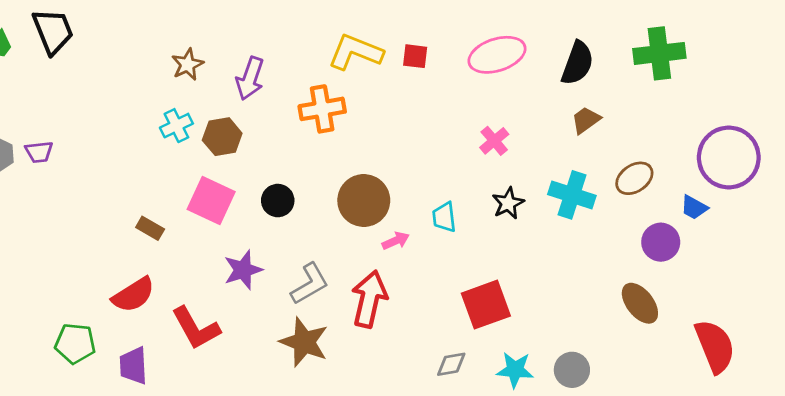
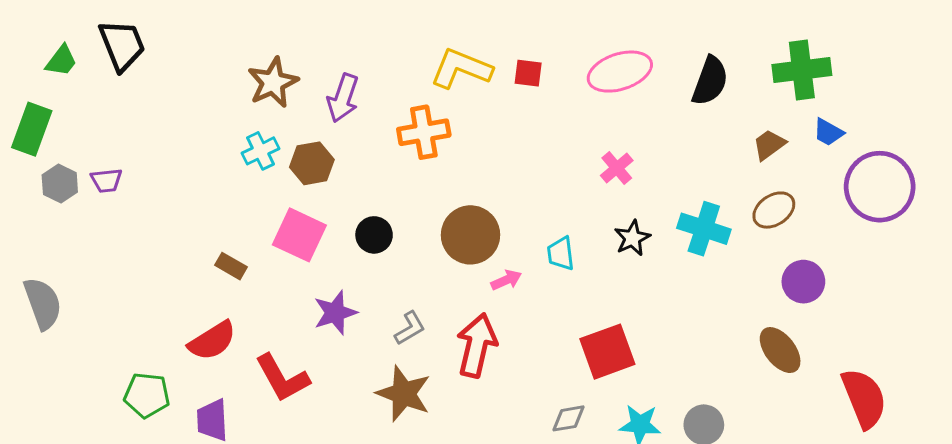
brown star: (188, 65) -> (273, 82), size x1.4
brown trapezoid: (586, 120) -> (769, 145), moved
blue trapezoid: (694, 207) -> (828, 132), moved
gray L-shape: (310, 284) -> (410, 328), size x0.7

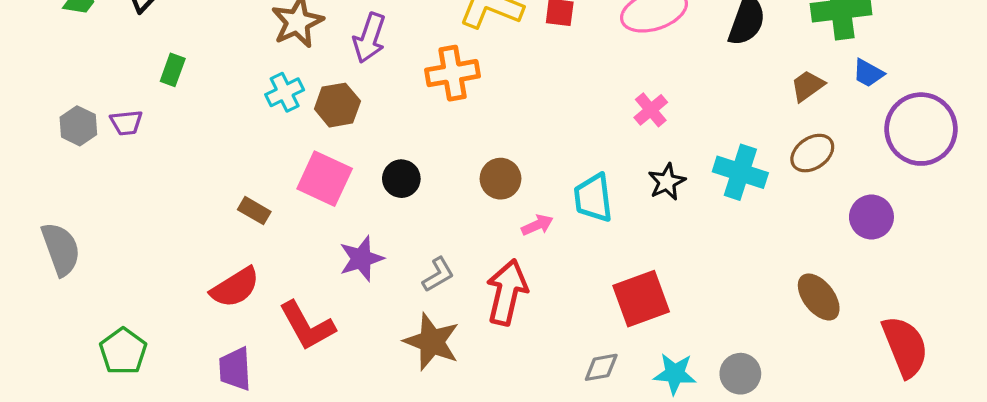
green rectangle: (32, 129) -> (173, 70), moved, size x0.6
brown circle: (470, 235) -> (500, 179), size x0.7
cyan trapezoid: (561, 254) -> (593, 198), size x1.4
purple circle: (803, 282) -> (871, 217), moved
green pentagon: (147, 395) -> (123, 351), moved, turned 30

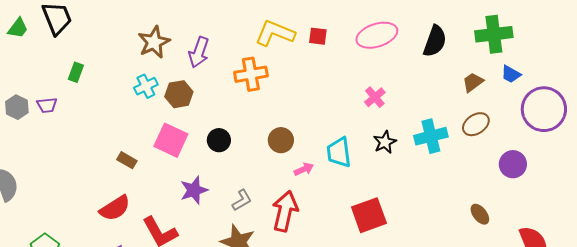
cyan cross: (740, 172) -> (431, 136), turned -32
brown ellipse: (819, 297) -> (480, 214), size x0.7

